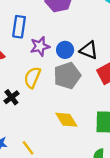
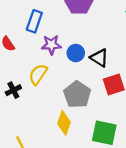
gray pentagon: (67, 76) -> (77, 94), moved, turned -30
yellow diamond: (66, 120) -> (64, 123), turned 40

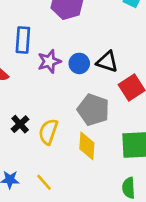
yellow semicircle: (38, 74) -> (48, 132), moved

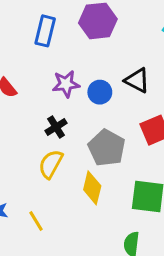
blue rectangle: (23, 40) -> (45, 31), moved
black triangle: (107, 62) -> (137, 80), moved
black cross: (20, 124) -> (56, 127), moved

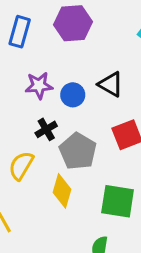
black cross: (56, 127) -> (46, 129), moved

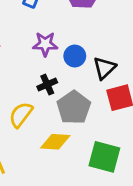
black triangle: (111, 84) -> (104, 68), moved, turned 40
yellow diamond: (62, 191) -> (55, 142), turned 72

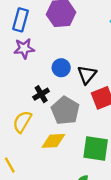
purple star: (45, 44) -> (24, 48), moved

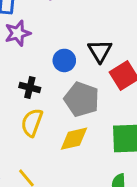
blue circle: (61, 68) -> (64, 60), moved
black cross: (41, 94) -> (30, 87), moved, turned -35

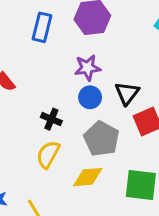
purple star: (18, 33) -> (87, 68), moved

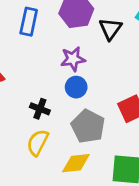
black triangle: (127, 93) -> (110, 29), moved

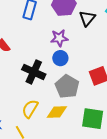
black cross: (40, 109) -> (34, 72), size x1.6
yellow semicircle: (38, 143) -> (30, 109), moved

